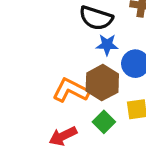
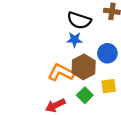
blue star: (107, 45) -> (75, 40), moved

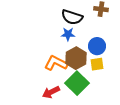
yellow square: (109, 86) -> (97, 64), moved
green square: (85, 95) -> (77, 83), size x1.6

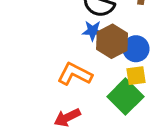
brown hexagon: (76, 58) -> (112, 41), moved
green square: (77, 83) -> (125, 97), moved

